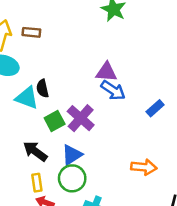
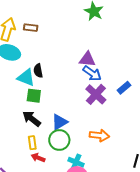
purple cross: (81, 118) -> (96, 94), moved
green square: (55, 121) -> (34, 96), moved, turned 35
orange arrow: (144, 167) -> (99, 135), moved

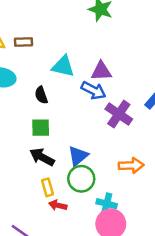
blue arrow: (92, 73) -> (94, 90), moved
cyan triangle: (26, 78) -> (63, 66), moved

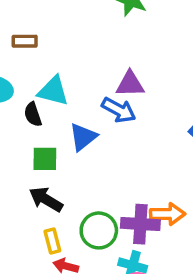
cyan triangle: (63, 66) -> (53, 91), moved
black semicircle: (41, 95) -> (33, 114), moved
purple cross: (119, 114) -> (140, 224), moved, turned -32
blue triangle: (78, 156) -> (83, 137), moved

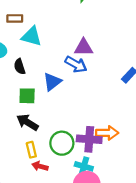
cyan triangle: (53, 91) -> (32, 36), moved

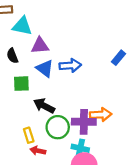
purple triangle: (84, 47) -> (40, 46), moved
blue arrow: (76, 64) -> (70, 66), moved, turned -30
blue triangle: (52, 82) -> (45, 68), turned -42
black arrow: (27, 122) -> (44, 106), moved

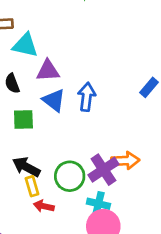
blue arrow: (70, 66) -> (87, 97), turned -80
black arrow: (44, 106) -> (26, 167), moved
purple cross: (84, 122) -> (103, 170), turned -35

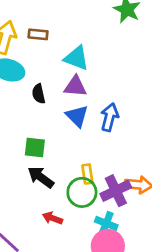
cyan triangle: (25, 45) -> (76, 58), moved
green square: (23, 119) -> (35, 148), moved
yellow rectangle: (32, 186) -> (87, 174), moved

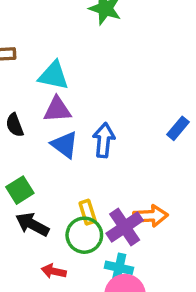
green square: (35, 148) -> (20, 190), turned -30

